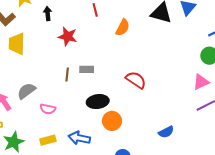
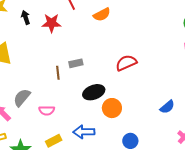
orange semicircle: (123, 28) -> (102, 15), turned 48
red star: (68, 36) -> (52, 23), moved
red semicircle: (136, 80) -> (126, 63), turned -45

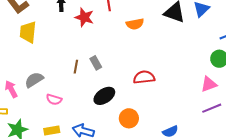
gray rectangle: (76, 63) -> (96, 63), turned 56
black ellipse: (94, 92) -> (104, 96), turned -30
orange circle: (112, 108) -> (129, 118), moved

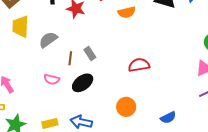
gray semicircle: (34, 80) -> (48, 40), moved
black ellipse: (104, 96) -> (83, 83), moved
pink semicircle: (54, 99) -> (52, 79), moved

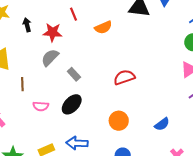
gray semicircle: (48, 40) -> (50, 58), moved
brown line: (70, 58) -> (22, 84), moved

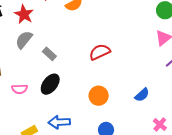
red star: (53, 32) -> (24, 14), turned 30

